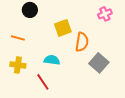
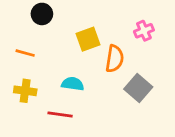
pink cross: (105, 14) -> (144, 31), moved
red line: (43, 82) -> (60, 115), turned -48

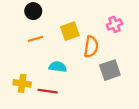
orange line: (25, 53) -> (35, 39), moved, turned -32
gray square: (138, 88) -> (110, 70), turned 30
yellow cross: (25, 91) -> (22, 83), moved

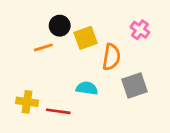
black circle: (33, 11) -> (60, 26), moved
pink cross: (114, 24) -> (140, 30), turned -32
cyan semicircle: (58, 67) -> (87, 88), moved

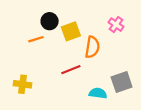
gray square: (134, 85) -> (122, 82), moved
cyan semicircle: (87, 88) -> (98, 93), moved
red line: (58, 111) -> (71, 70), moved, turned -30

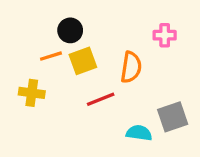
pink cross: (116, 25) -> (165, 35), turned -35
yellow square: (71, 31) -> (83, 61), moved
yellow cross: (22, 84) -> (32, 93), moved

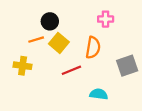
pink cross: (165, 35) -> (106, 19), moved
yellow square: (83, 61) -> (59, 43), turned -30
gray square: (173, 117) -> (127, 66), moved

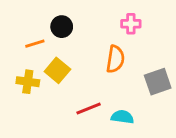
orange line: (36, 40) -> (35, 44), moved
yellow square: (59, 43) -> (57, 70), moved
red line: (71, 70) -> (89, 108), moved

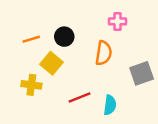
black circle: (62, 27) -> (64, 37), moved
yellow cross: (28, 82) -> (31, 85), moved
cyan semicircle: (122, 117) -> (110, 105), turned 90

